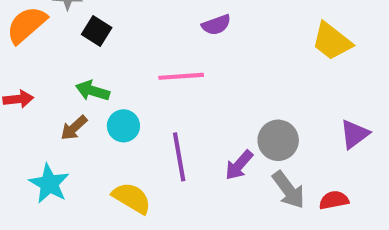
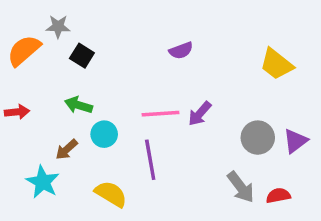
pink line: (181, 76) -> (160, 114), moved
brown arrow: (74, 128) -> (67, 149), moved
gray circle: (278, 140) -> (258, 138), moved
purple arrow: (239, 165) -> (200, 114), moved

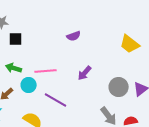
black square: (82, 56) -> (16, 39), turned -32
pink line: (160, 114) -> (46, 71), moved
purple line: (150, 160) -> (56, 100), turned -50

